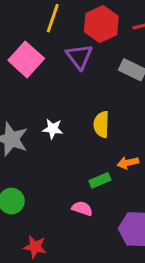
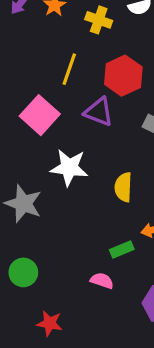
purple triangle: (79, 57) -> (99, 112), turned -32
white star: (53, 129) -> (69, 168), moved, size x1.6

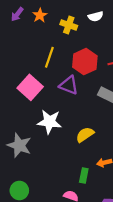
yellow semicircle: (123, 187) -> (85, 135), turned 54
green rectangle: (122, 249) -> (84, 175), turned -56

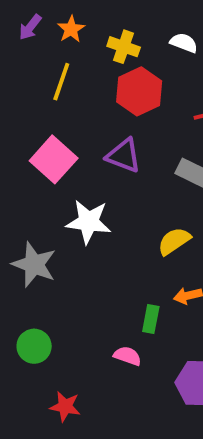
white semicircle: (96, 16) -> (184, 43), moved, turned -144
yellow line: (49, 57) -> (61, 82), moved
red hexagon: (85, 62) -> (139, 91), moved
yellow semicircle: (85, 135) -> (174, 241), moved

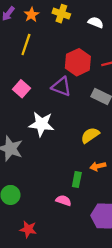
yellow cross: (124, 47) -> (61, 14), moved
red hexagon: (139, 91) -> (78, 62), moved
pink square: (54, 159) -> (22, 89), size x0.7

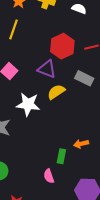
yellow semicircle: (90, 135) -> (56, 92), moved
pink semicircle: (64, 200) -> (49, 176), turned -128

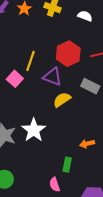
yellow line: (14, 29) -> (31, 61), moved
white star: (28, 104) -> (34, 130), moved, turned 30
orange arrow: (81, 144) -> (87, 144), moved

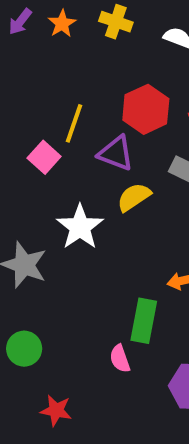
white star: (34, 130) -> (80, 227), moved
green rectangle: (67, 165) -> (144, 321), size x1.5

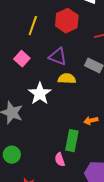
red hexagon: (146, 109) -> (67, 21), moved
yellow line: (74, 123) -> (33, 26), moved
yellow semicircle: (134, 197) -> (67, 79), turned 36

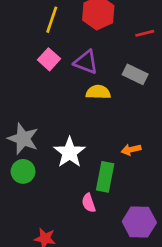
pink square: (22, 59) -> (49, 59), moved
white star: (40, 94) -> (70, 152), moved
green circle: (12, 155) -> (23, 171), moved

